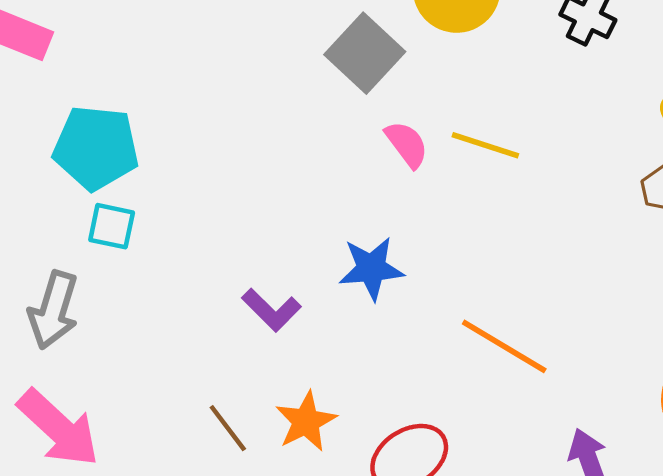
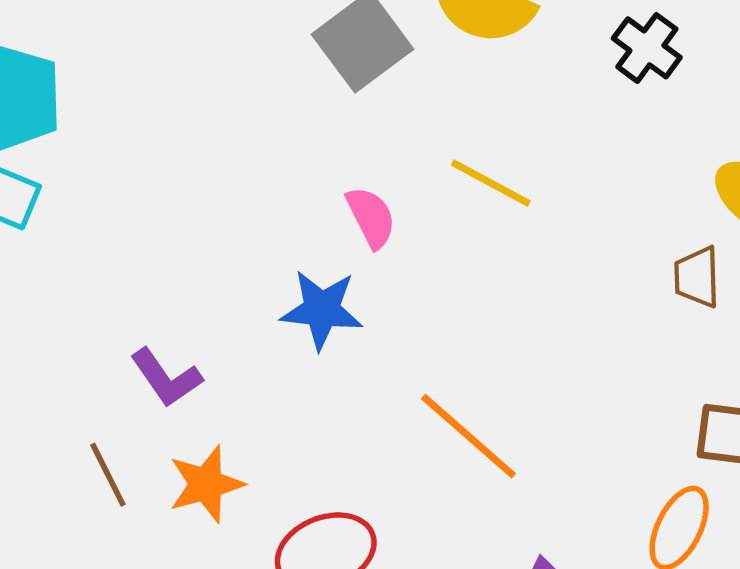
pink semicircle: (407, 144) -> (371, 217), moved
purple L-shape: (271, 310) -> (166, 378), moved

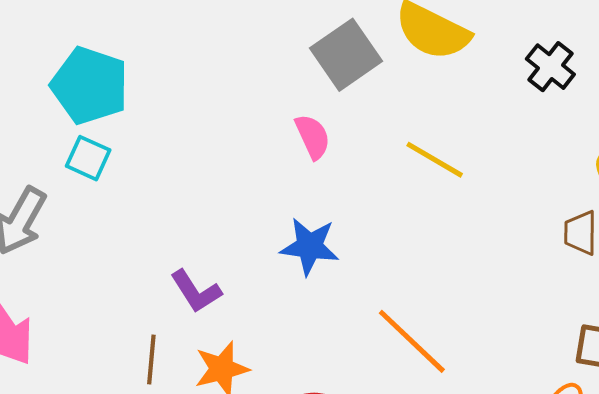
pink semicircle: (371, 217) -> (313, 137), moved
brown line: (108, 475) -> (151, 359), turned 30

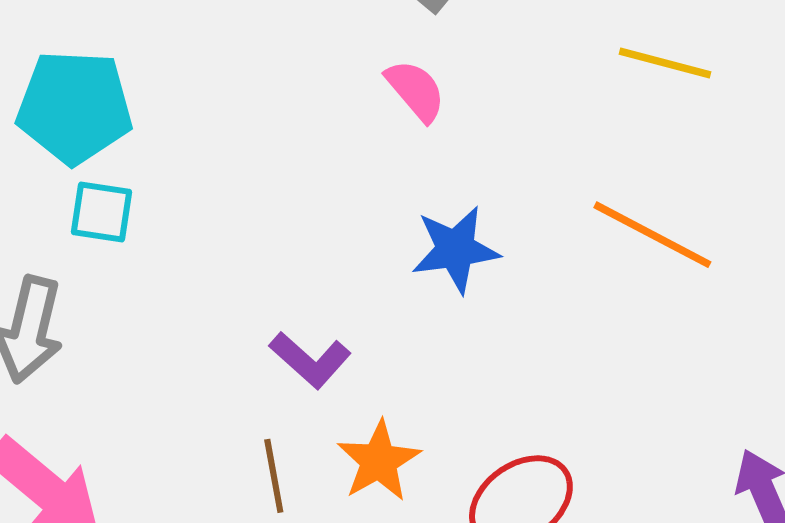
yellow line: (435, 160) -> (665, 63), moved
orange line: (412, 341) -> (652, 235), moved

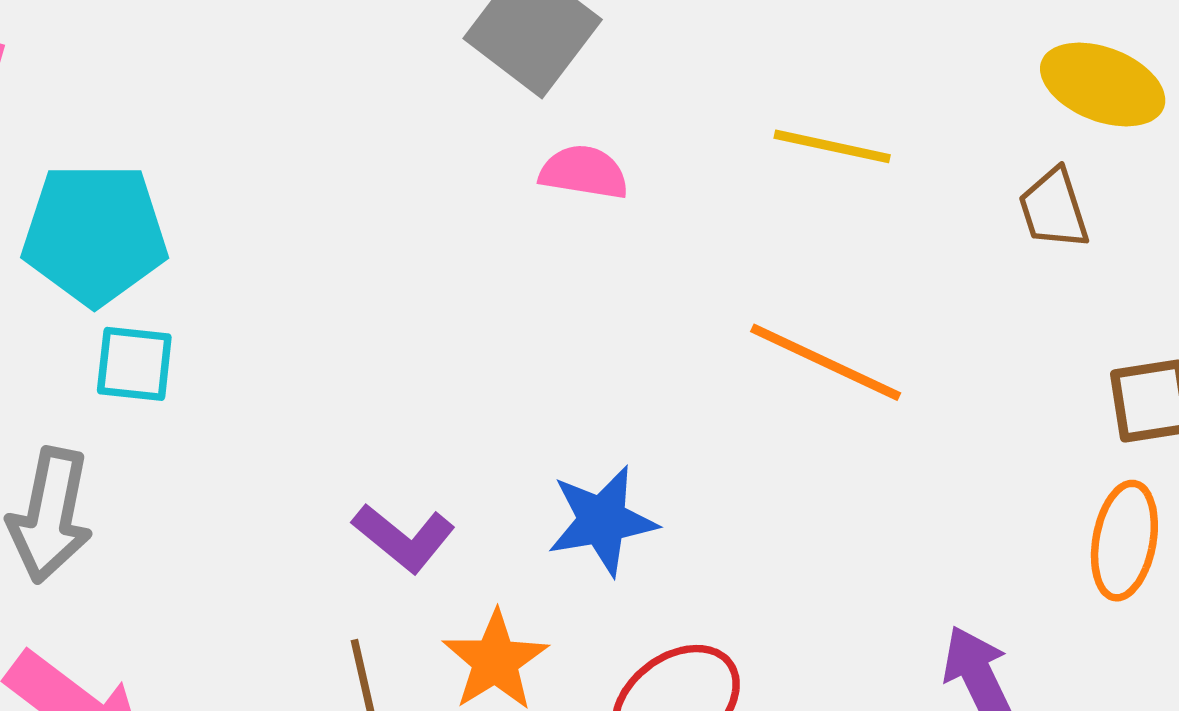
pink semicircle: (416, 90) -> (584, 172), moved, turned -38
blue star: (456, 249) -> (602, 521), moved

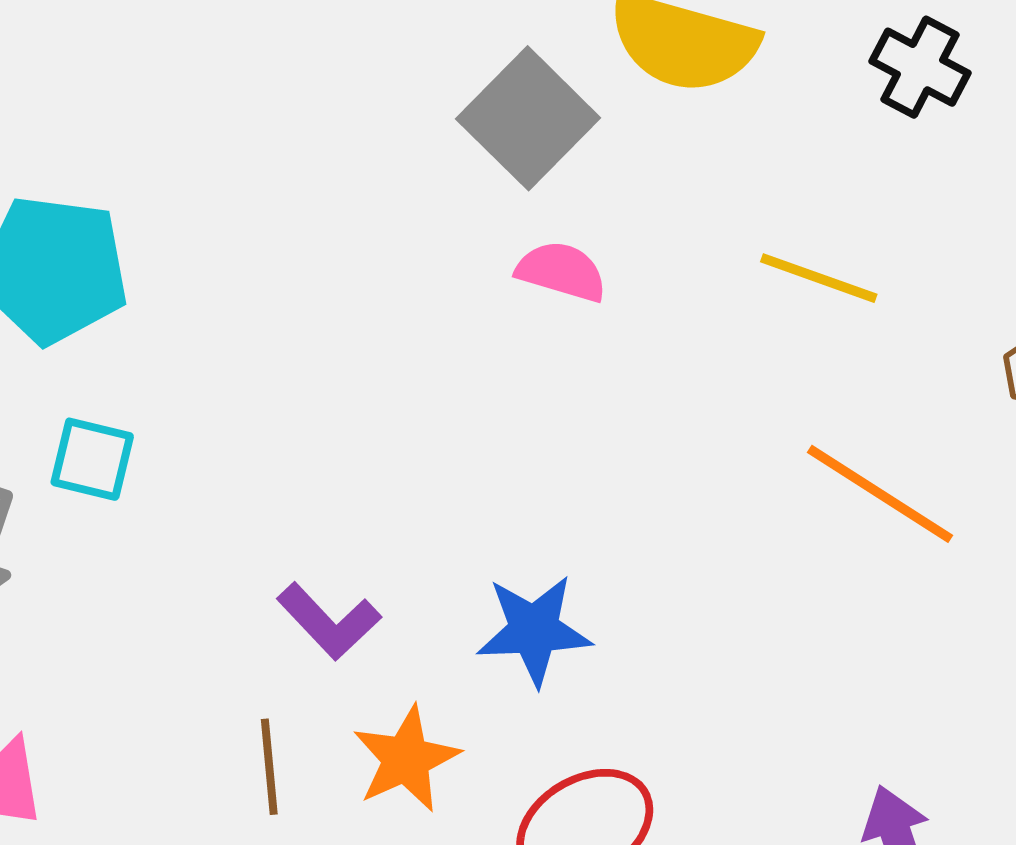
orange line: (826, 362) -> (880, 494), moved
cyan square: (134, 364) -> (92, 459), moved

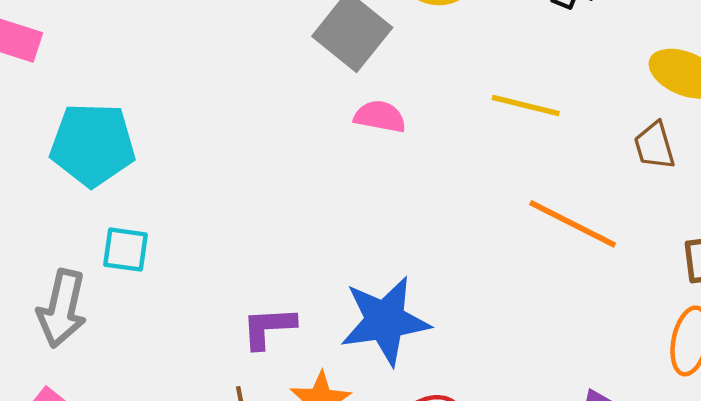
purple L-shape: (329, 621) -> (269, 328), turned 136
blue star: (534, 630) -> (385, 321), size x1.4

